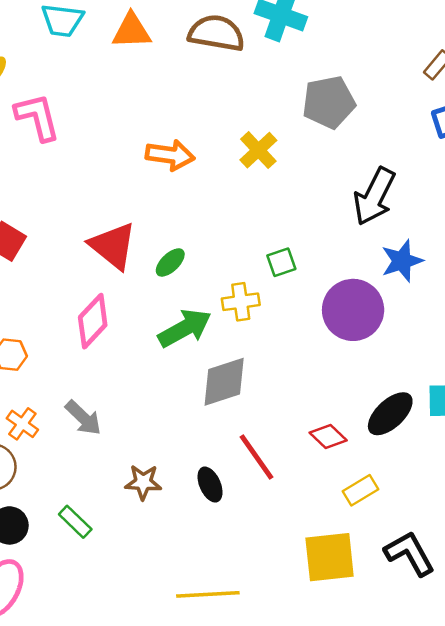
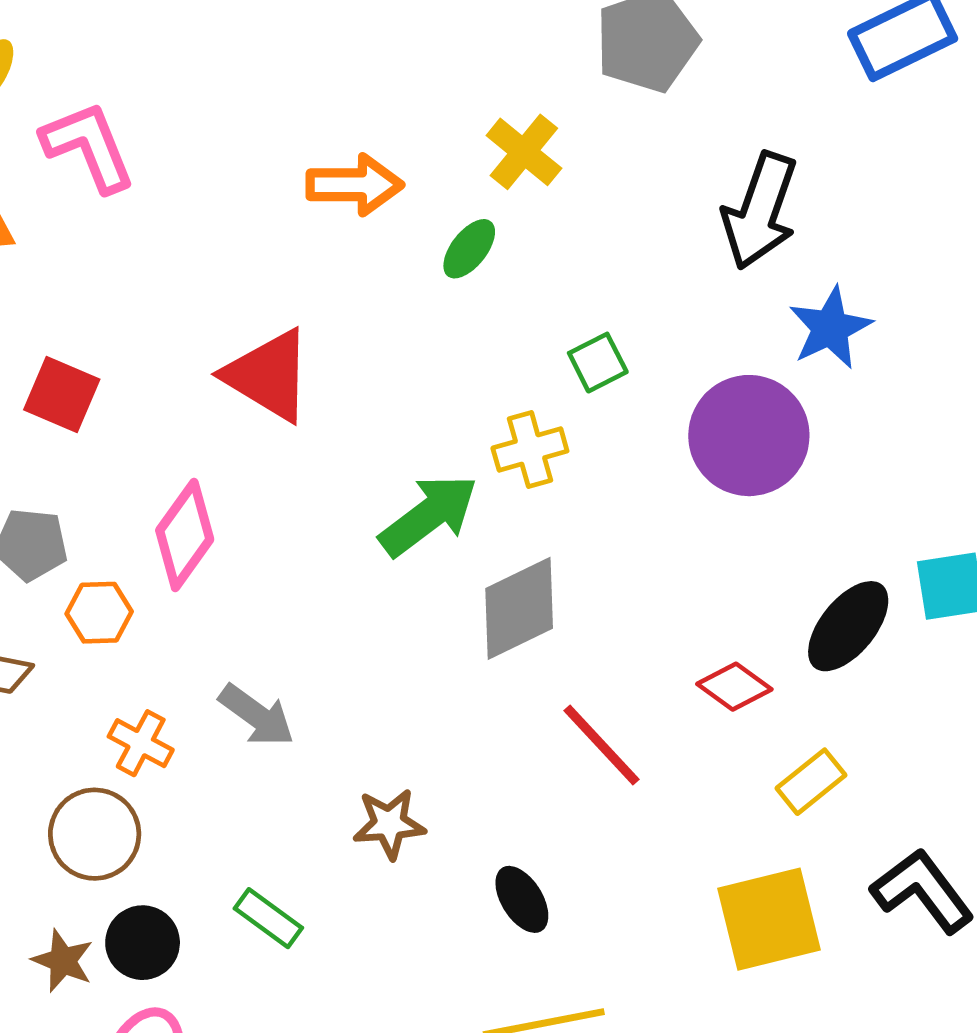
green ellipse: (170, 262) -> (469, 249), moved
pink diamond: (93, 321) -> (185, 535), moved
black ellipse: (210, 485) -> (522, 899), moved

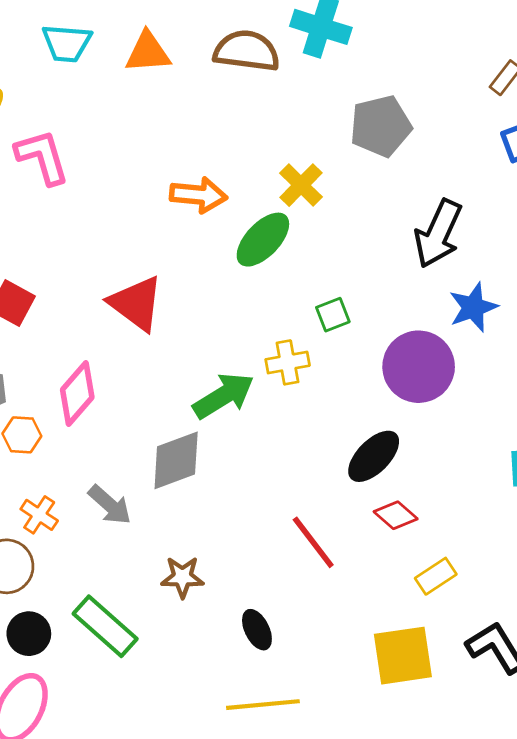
green ellipse: (469, 249) -> (263, 240), size x1.6
gray diamond: (519, 608) -> (176, 460), moved
black ellipse: (848, 626) -> (374, 456), moved
green rectangle: (268, 918) -> (105, 626), size x1.6

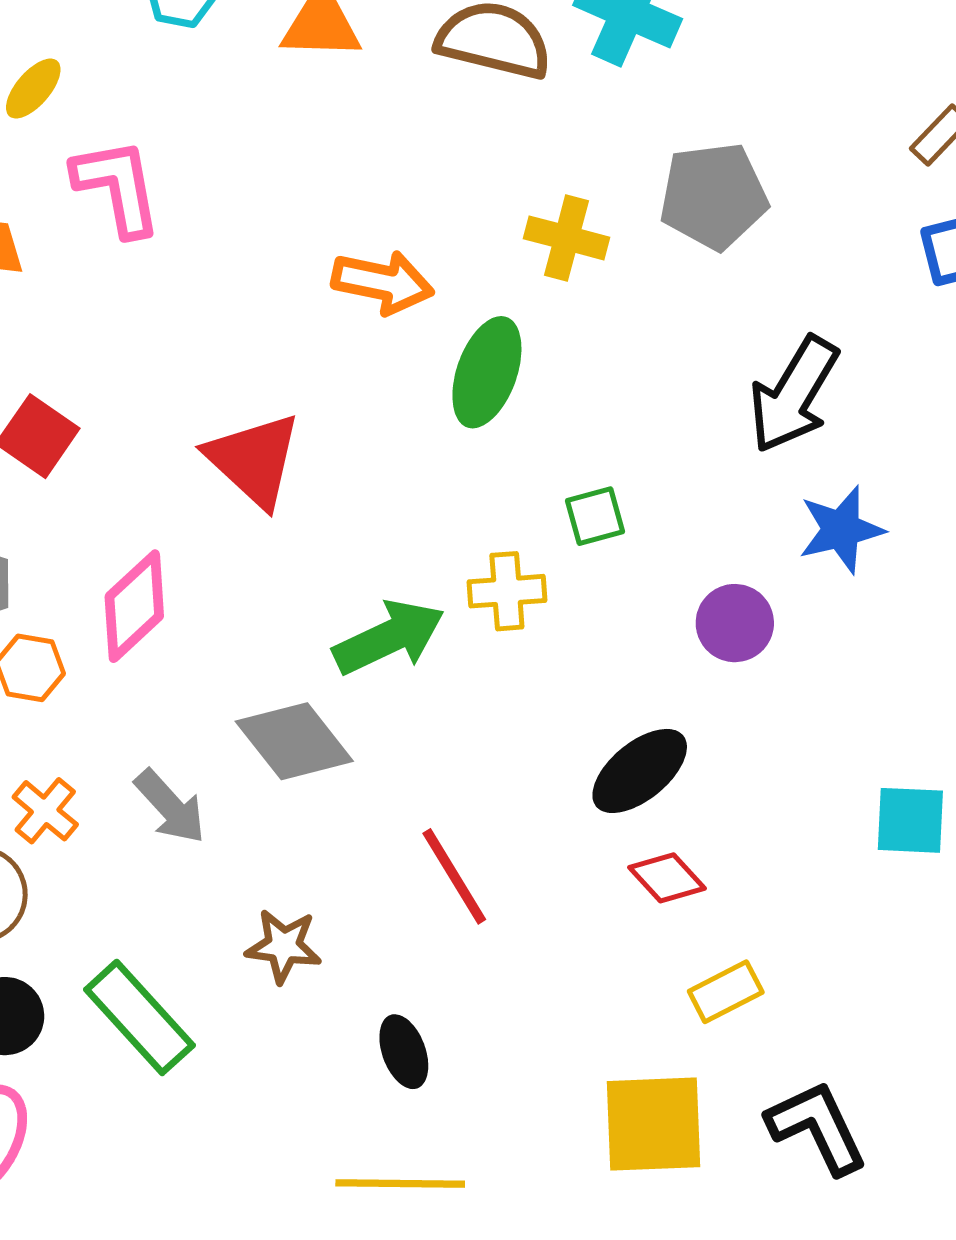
yellow cross: (301, 185) -> (567, 238), moved, turned -36
green ellipse: (263, 240) -> (487, 372), turned -30
purple circle: (419, 367) -> (735, 623), size x0.6
gray diamond: (176, 460) -> (294, 741), turned 66
red line: (313, 542) -> (454, 876), moved

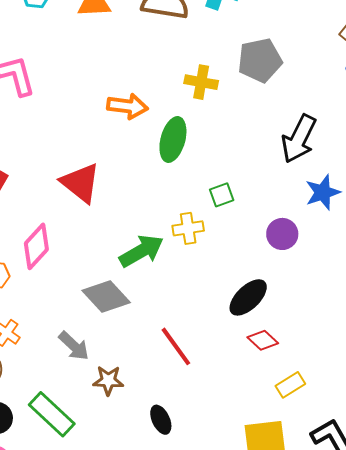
gray arrow: (170, 807) -> (74, 346), moved

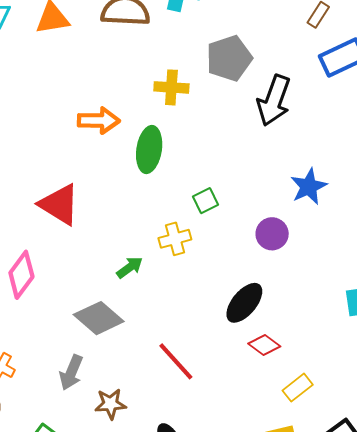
black arrow: (299, 139) -> (274, 100), moved
green arrow: (141, 251) -> (130, 267), size x0.6
gray arrow: (74, 346) -> (71, 373), turned 76

